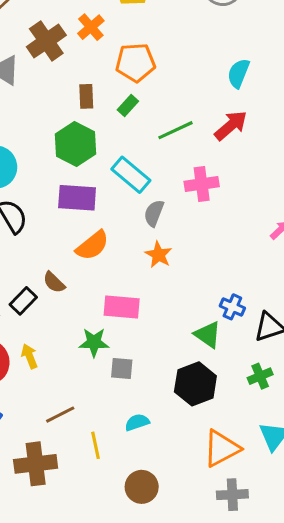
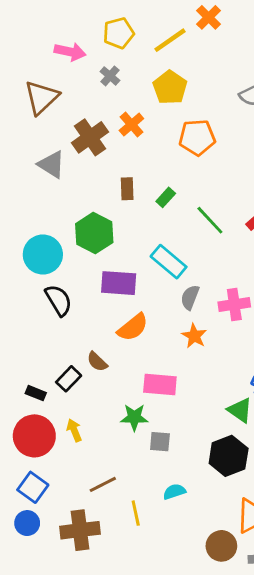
orange pentagon: (135, 63) -> (197, 137), moved
green line: (175, 130) -> (210, 220), turned 72
green hexagon: (76, 144) -> (94, 233), moved
pink cross: (202, 184) -> (234, 304), moved
brown circle: (142, 487) -> (221, 546), moved

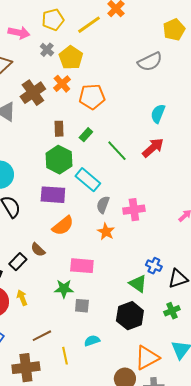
yellow pentagon: (170, 87) -> (71, 58), moved
orange pentagon: (197, 137) -> (92, 97), moved
green hexagon: (94, 233) -> (59, 160), moved

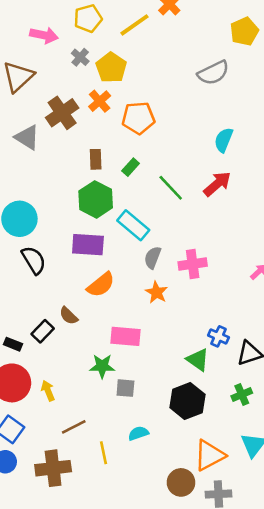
yellow arrow: (22, 298) -> (48, 391), moved

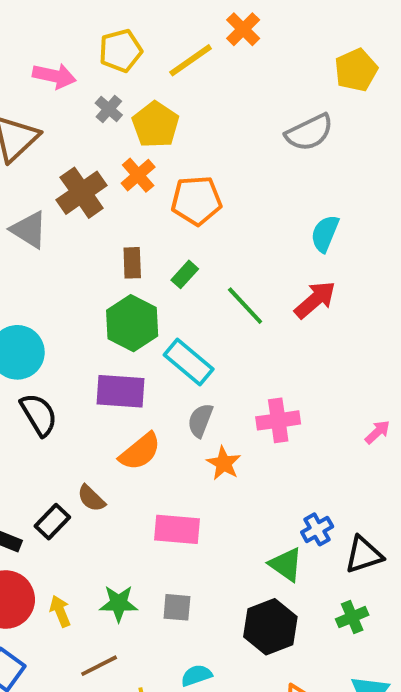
gray semicircle: (153, 258) -> (200, 420), moved
blue cross: (218, 336) -> (317, 529), turned 36
green star: (102, 366) -> (119, 603), moved

